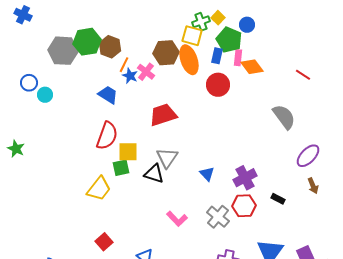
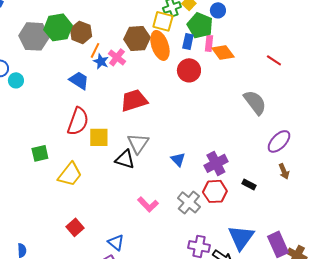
green square: (121, 168) -> (40, 153), moved

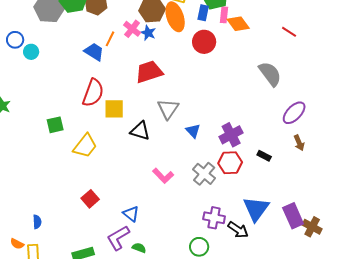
orange line: (95, 50) -> (110, 39), moved
blue star: (101, 61) -> (148, 33), moved
gray triangle: (138, 143) -> (168, 109), moved

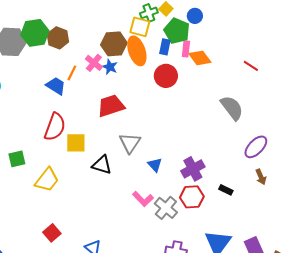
pink L-shape: (163, 176) -> (143, 199), moved

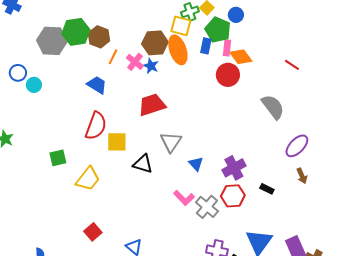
orange line: (72, 73) -> (113, 57), moved
red circle: (166, 76) -> (228, 75), moved

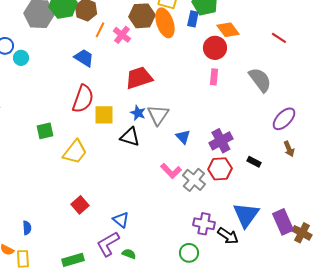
pink rectangle: (227, 48) -> (214, 77), moved
blue star: (151, 66) -> (138, 113), moved

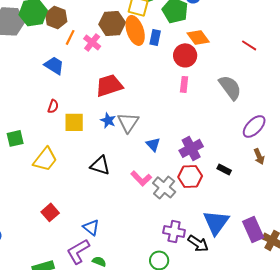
blue rectangle: (193, 19) -> (155, 37), moved
red semicircle: (83, 99) -> (53, 106), size x0.5
black triangle: (130, 137) -> (100, 165), moved

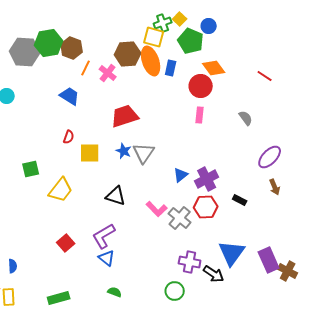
gray semicircle: (230, 87) -> (246, 118), size x0.6
blue triangle: (153, 144) -> (181, 175), moved, turned 35
purple L-shape: (78, 251) -> (104, 236), moved

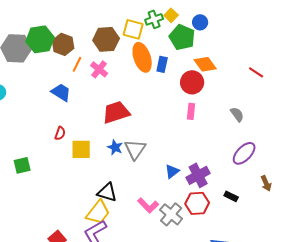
yellow square: (154, 37) -> (133, 29), moved
brown hexagon: (128, 54) -> (106, 39), moved
purple ellipse: (270, 157) -> (244, 153), moved
yellow trapezoid: (61, 190) -> (98, 212), moved

